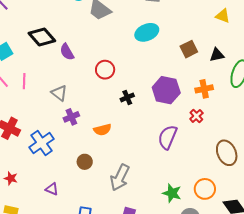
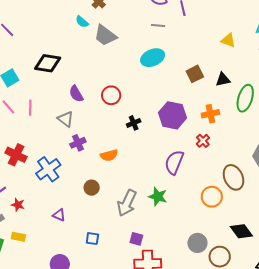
black diamond: (42, 37) -> (48, 63), turned -40
purple semicircle: (67, 52) -> (76, 94), moved
orange circle: (205, 189) -> (212, 197), moved
green star: (172, 193) -> (158, 197), moved

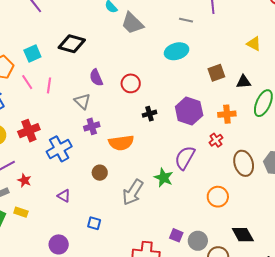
red cross: (16, 155) -> (29, 131), turned 35
orange semicircle: (109, 155) -> (121, 143), size x1.4
brown ellipse: (233, 177) -> (244, 163), moved
green star: (158, 197) -> (164, 178), moved
purple square: (136, 239) -> (176, 235), moved

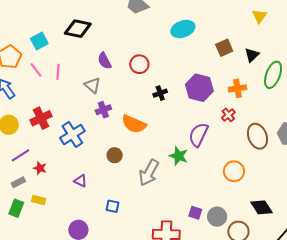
yellow triangle: (254, 44) -> (260, 16), turned 42
black triangle: (244, 82) -> (252, 55), turned -35
orange semicircle: (121, 143) -> (134, 124), turned 35

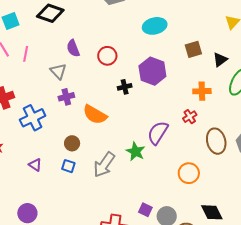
purple hexagon: (199, 88) -> (152, 71), moved
blue square: (112, 206) -> (68, 166), moved

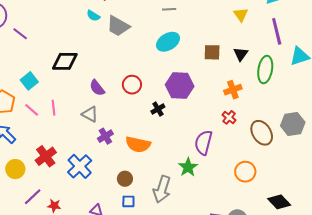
brown square: (193, 49) -> (212, 52), turned 36
green star: (136, 151) -> (188, 167), turned 30

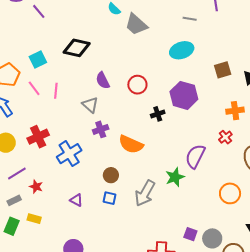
brown square: (212, 52) -> (223, 70), turned -30

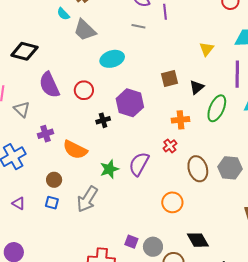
cyan ellipse: (182, 50) -> (112, 59), moved
purple semicircle: (103, 80) -> (49, 85), size x1.5
gray triangle: (90, 105) -> (22, 109), moved
green star: (175, 177) -> (109, 169), moved

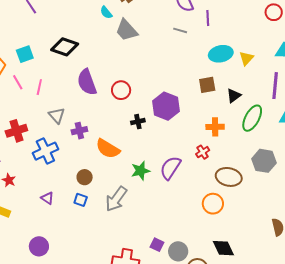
cyan ellipse: (112, 59) -> (221, 54), moved
gray triangle: (22, 109) -> (57, 115), moved
gray hexagon: (230, 168) -> (264, 161), moved
brown ellipse: (198, 169) -> (229, 177), turned -65
orange circle: (172, 202) -> (213, 204), moved

